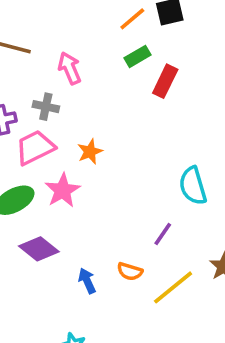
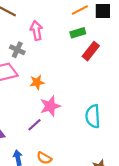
pink star: (63, 190) -> (50, 106), moved
purple line: (163, 234) -> (34, 125), moved

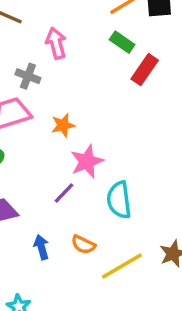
green rectangle: (78, 33) -> (122, 42), turned 56
cyan semicircle: (93, 116) -> (119, 200), moved

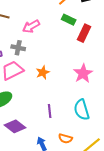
pink arrow: (56, 43) -> (31, 26), turned -96
pink star: (87, 161) -> (83, 73), moved
purple line: (64, 193) -> (50, 111), turned -40

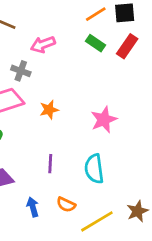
red rectangle: (84, 33) -> (127, 46), moved

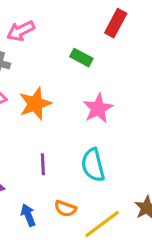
green rectangle: (95, 43) -> (81, 58), moved
orange star: (49, 110) -> (35, 104), size x1.5

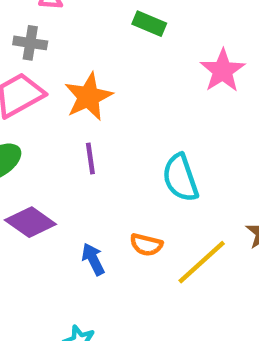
pink star: (98, 108) -> (223, 71), moved
purple line: (43, 164) -> (90, 158), moved

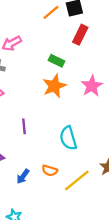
orange star: (88, 97) -> (54, 86), moved
blue arrow: (93, 259) -> (23, 176), turned -119

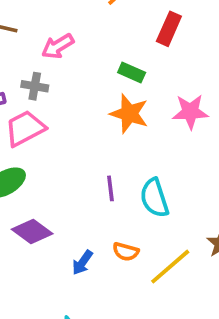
orange star: (54, 86) -> (129, 114), turned -30
pink star: (92, 86) -> (190, 112), turned 30
purple line: (24, 126) -> (110, 188), moved

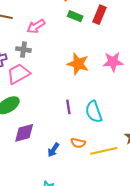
green rectangle: (132, 72) -> (75, 16), moved
purple diamond: (32, 232) -> (24, 133), turned -50
yellow line: (170, 267) -> (104, 151), turned 30

